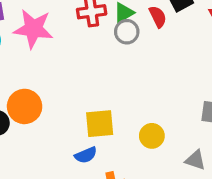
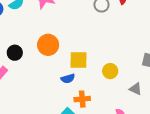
orange circle: (25, 106) -> (48, 45), moved

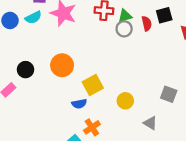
yellow square: (79, 60) -> (93, 85), turned -36
orange cross: (82, 99) -> (92, 127), turned -35

